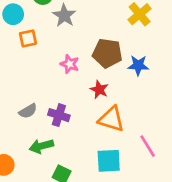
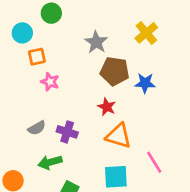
gray star: (64, 16) -> (96, 42), moved
pink star: (70, 64) -> (50, 82), moved

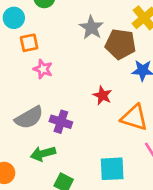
brown pentagon: (115, 71) -> (120, 44), moved
gray semicircle: (37, 128) -> (29, 118), size x1.5
orange triangle: (119, 136) -> (134, 118), moved

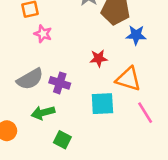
red star: (102, 95) -> (99, 58), turned -30
cyan square: (112, 169) -> (102, 104), moved

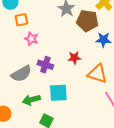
purple cross: (60, 83) -> (45, 65), moved
cyan square: (102, 104) -> (58, 93), moved

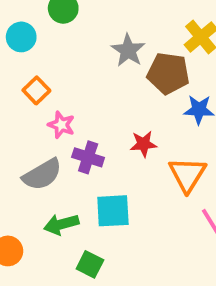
orange square: (21, 20) -> (36, 90), moved, turned -32
pink star: (31, 39) -> (61, 125), moved
orange triangle: (97, 74) -> (187, 175), turned 45

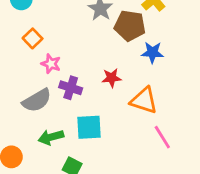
orange triangle: (187, 175) -> (144, 100), turned -44

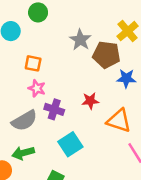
orange square: (33, 38) -> (33, 63), moved, turned -35
cyan square: (89, 127) -> (70, 144), turned -30
green arrow: (51, 137) -> (23, 153), moved

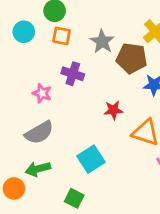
orange square: (33, 63) -> (62, 36), moved
pink star: (37, 88) -> (42, 93), moved
purple cross: (54, 109) -> (73, 74), moved

